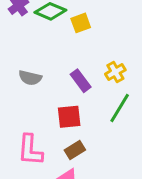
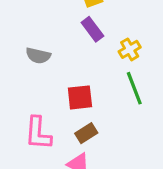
purple rectangle: (81, 81) -> (92, 29), moved
green line: (120, 108) -> (134, 88), turned -52

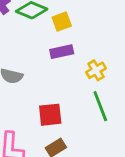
purple rectangle: (92, 29) -> (62, 52), turned -65

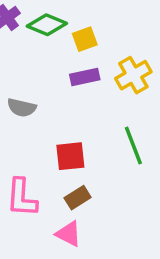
yellow cross: (96, 70) -> (133, 75), moved, size x1.4

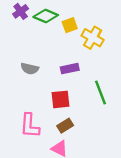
yellow cross: (133, 75) -> (93, 38), moved, turned -30
purple rectangle: (85, 77) -> (70, 69), moved

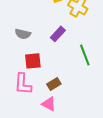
purple rectangle: (70, 69) -> (58, 34), turned -35
red square: (61, 99) -> (33, 61), moved

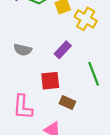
red square: (33, 61) -> (50, 81), moved
brown rectangle: (54, 84) -> (67, 102), moved, turned 56

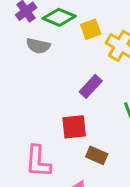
gray semicircle: (23, 50) -> (38, 46), moved

